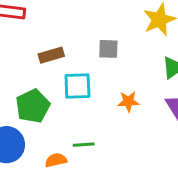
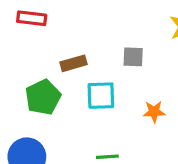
green pentagon: (33, 106) -> (43, 97), moved

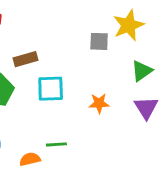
gray square: (133, 57) -> (99, 41), moved

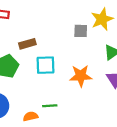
orange star: (99, 103) -> (81, 76), size x1.5

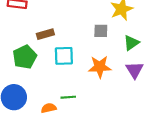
gray square: (81, 31) -> (101, 31), moved

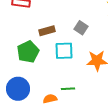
gray square: (101, 31) -> (81, 28), moved, turned 32

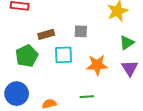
gray square: (81, 28) -> (81, 31), turned -32
green line: (68, 89) -> (87, 97), moved

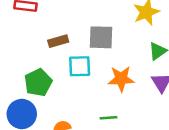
gray square: (81, 31) -> (101, 37), size x1.5
green pentagon: (27, 56) -> (38, 83), moved

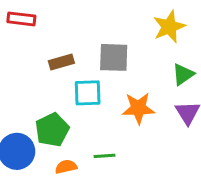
green pentagon: (38, 83) -> (52, 130), moved
green line: (109, 118) -> (104, 156), moved

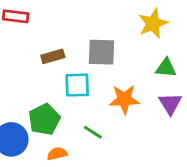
green triangle: (183, 74) -> (166, 68), turned 40
green line: (104, 156) -> (93, 132), moved, turned 36

